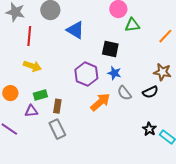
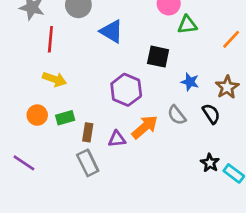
brown star: (162, 72) -> (227, 87), turned 30
blue star: (114, 73) -> (190, 82), moved
black semicircle: (150, 92) -> (211, 114), turned -98
orange circle: (10, 93) -> (37, 115), moved
purple triangle: (31, 111) -> (117, 139), moved

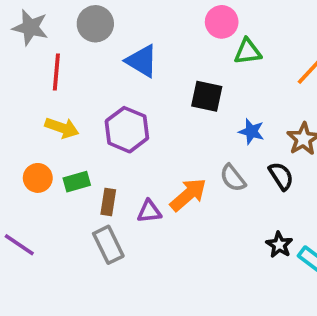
purple hexagon: (126, 90) -> (127, 130), moved

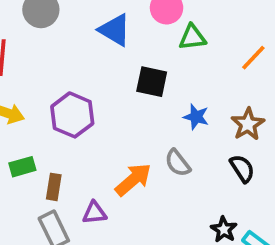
blue triangle: (142, 61) -> (115, 30), moved
black semicircle: (281, 176) -> (242, 169), moved
purple triangle: (149, 211) -> (94, 213), moved

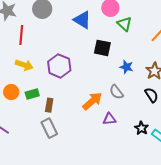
green triangle: (192, 37) -> (124, 24), turned 49
purple triangle: (94, 213) -> (109, 119), moved

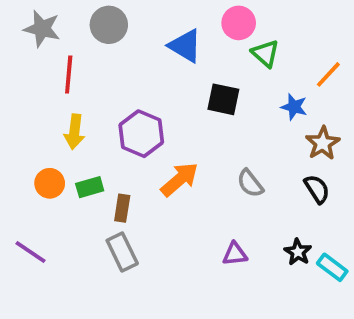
yellow arrow: (24, 65) -> (74, 132), turned 78
blue star: (126, 67) -> (294, 107), moved
orange arrow: (92, 101) -> (179, 179), moved
purple triangle: (109, 119) -> (235, 254), moved

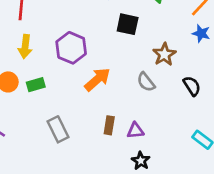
blue star: (294, 107) -> (201, 33), moved
brown star: (323, 143) -> (164, 54), moved
brown rectangle: (122, 208) -> (109, 125), moved
black star: (298, 252) -> (141, 161), moved

